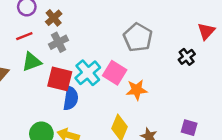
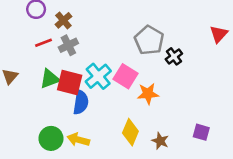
red line: (24, 36) -> (44, 43), moved
black cross: (187, 57) -> (174, 56), moved
green triangle: (32, 62) -> (50, 79), moved

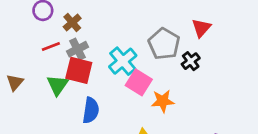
red triangle: (219, 34) -> (201, 28), moved
cyan cross: (98, 76) -> (123, 61), moved
green triangle: (50, 79) -> (57, 85), turned -35
red square: (70, 83) -> (79, 70), moved

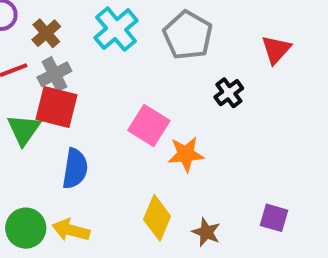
red triangle: (201, 28) -> (276, 50), moved
gray pentagon: (164, 44) -> (188, 35), moved
cyan cross: (123, 61) -> (116, 29), moved

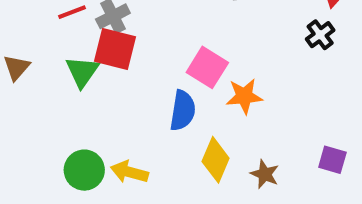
black cross: (229, 93) -> (320, 35), moved
blue semicircle: (75, 169) -> (183, 111), moved

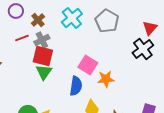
black cross: (320, 35) -> (143, 49), size x1.5
green triangle: (82, 72) -> (44, 72), moved

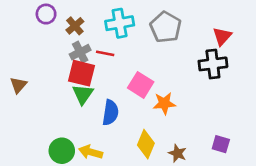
cyan cross: (72, 18) -> (120, 23), turned 30
red line: (22, 38) -> (105, 53), moved, turned 32
black cross: (143, 49) -> (213, 64), turned 30
blue semicircle: (76, 86) -> (110, 113), moved

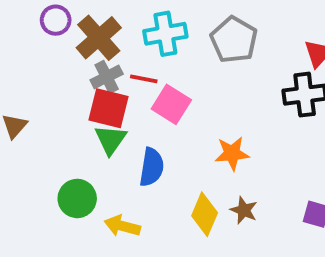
brown cross: (75, 26) -> (99, 38), size x1.6
pink square: (141, 85) -> (171, 104), moved
green circle: (62, 151) -> (77, 198), moved
brown star: (177, 153) -> (244, 210), moved

